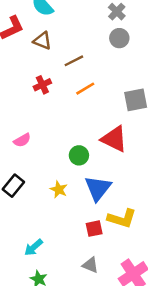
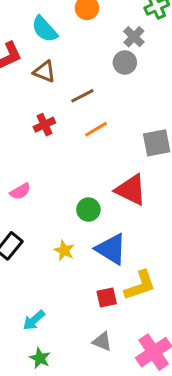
gray circle: (119, 38) -> (125, 62), moved
blue triangle: (98, 188) -> (111, 249), turned -36
yellow L-shape: (122, 218) -> (140, 285), turned -36

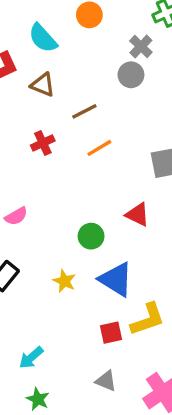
red triangle: (131, 190) -> (138, 215), size x0.7

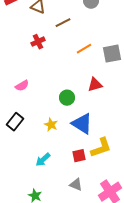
orange line: (99, 148) -> (84, 49), moved
red triangle: (138, 215) -> (95, 85), turned -42
cyan arrow: (31, 358) -> (43, 160), moved

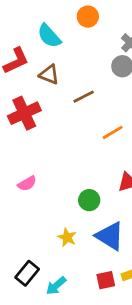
red cross: (38, 42) -> (24, 113), moved, size x1.6
black rectangle: (15, 122) -> (27, 273), moved

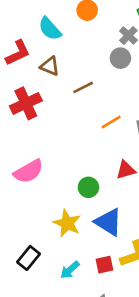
pink semicircle: (27, 184) -> (29, 171), size x1.6
yellow star: (67, 237) -> (67, 223), size x1.5
cyan arrow: (56, 286) -> (70, 270), moved

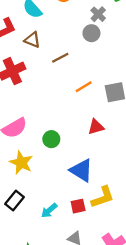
green circle: (88, 187) -> (51, 139), moved
yellow star: (67, 223) -> (21, 163), moved

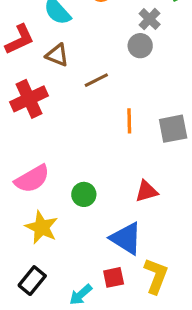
orange line: (84, 87) -> (129, 121), turned -60
red triangle: (96, 127) -> (146, 191), moved
yellow L-shape: (103, 197) -> (156, 276), turned -50
red square: (78, 206) -> (114, 277), moved

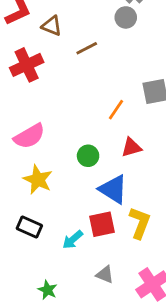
orange line: (129, 121) -> (116, 110), moved, turned 35
green circle: (84, 194) -> (88, 156), moved
red square: (114, 277) -> (102, 224), size x1.4
black rectangle: (32, 281) -> (29, 227), turned 75

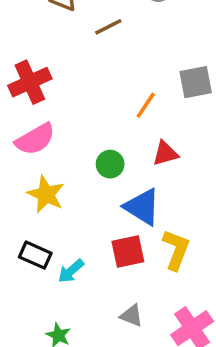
red cross: (27, 65) -> (30, 82), moved
cyan arrow: (73, 240) -> (71, 271), moved

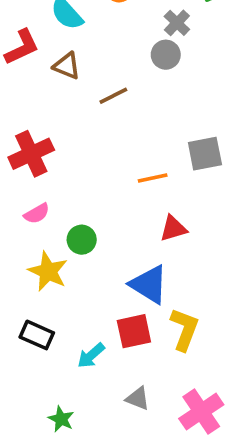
orange line: (146, 105) -> (153, 178), turned 44
pink semicircle: (35, 139) -> (37, 213), size x0.6
green circle: (110, 164) -> (82, 240), moved
cyan arrow: (71, 271) -> (91, 355), moved

